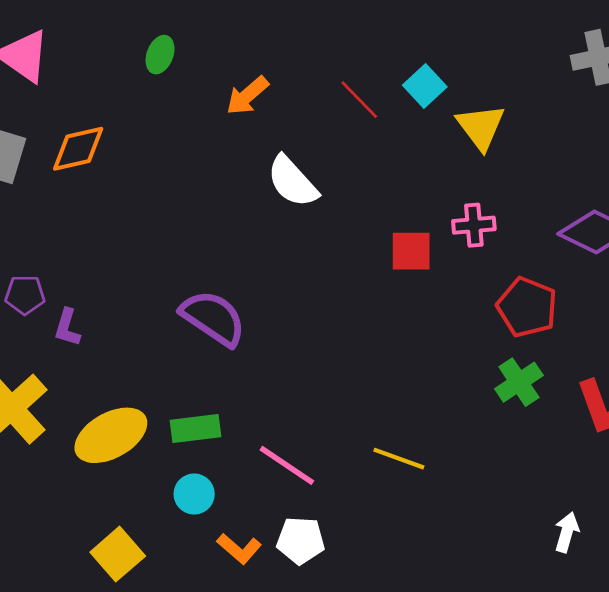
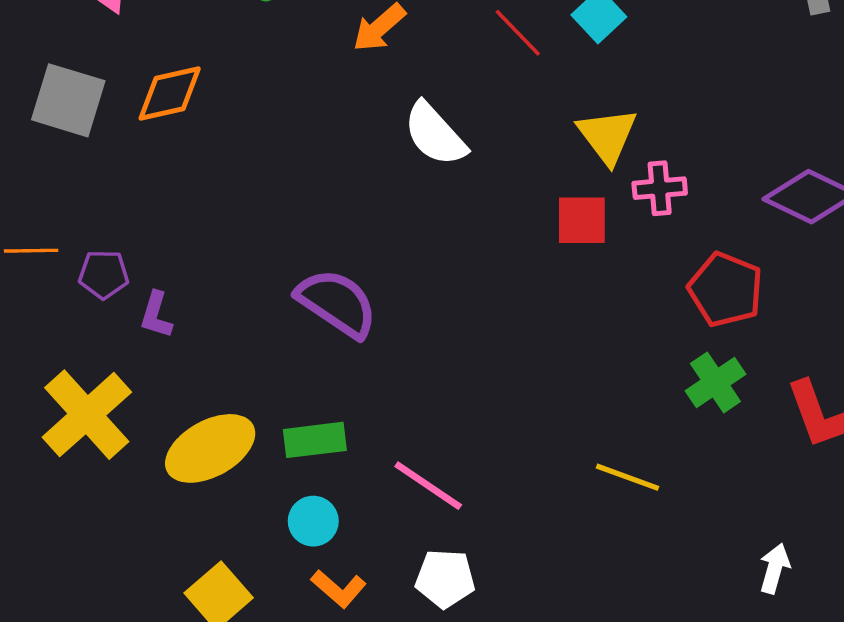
yellow triangle: (481, 127) -> (607, 136), moved
yellow line: (399, 459) -> (628, 477), moved
orange L-shape: (239, 549) -> (339, 589), moved

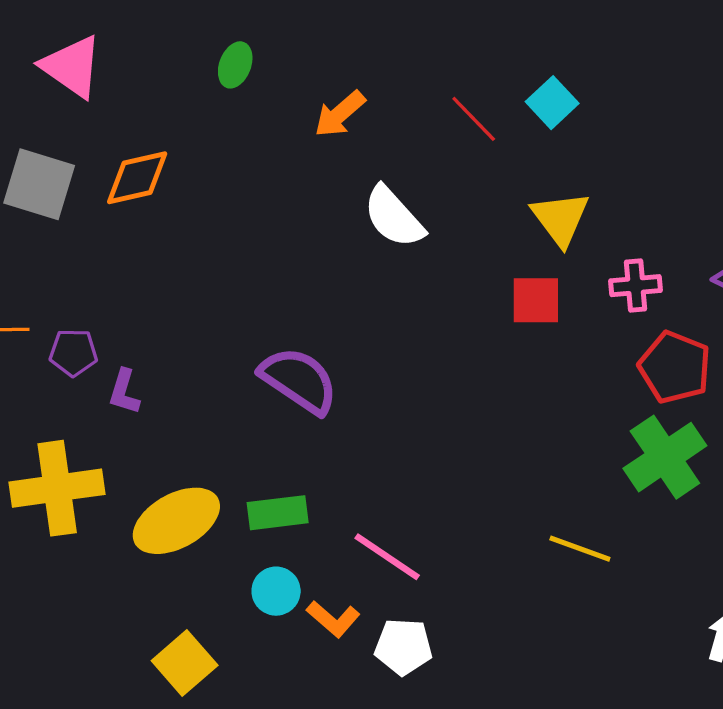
pink cross: (660, 188) -> (636, 286), moved
green cross: (715, 383) -> (665, 457), size x1.4
yellow cross: (87, 415) -> (57, 488), turned 34
orange L-shape: (339, 589) -> (333, 619), moved

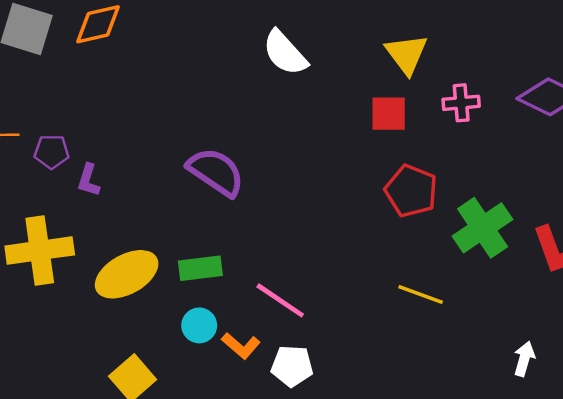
red pentagon: (675, 367) -> (411, 191), moved

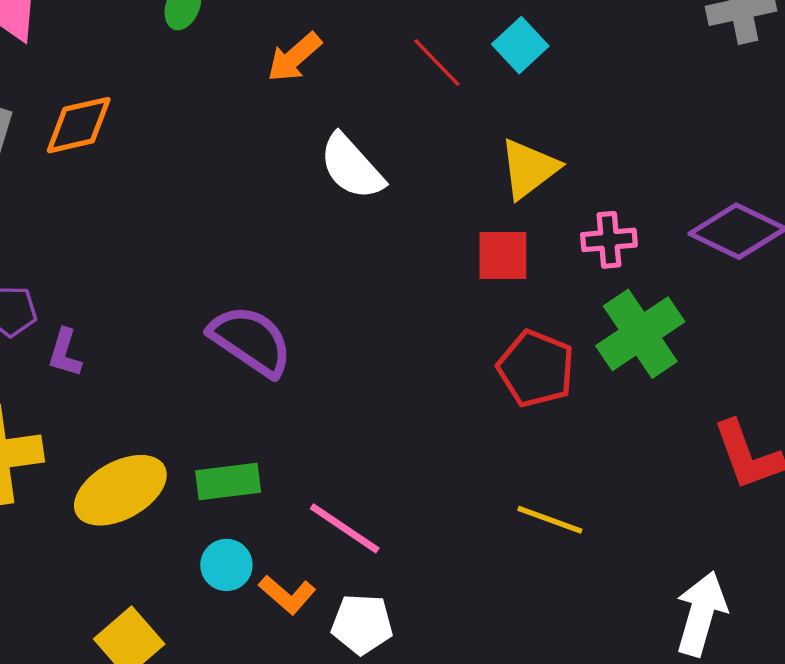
yellow triangle: (406, 54) -> (529, 169), turned 30
green cross: (483, 228) -> (640, 334), moved
white arrow: (524, 359) -> (701, 614), size x1.6

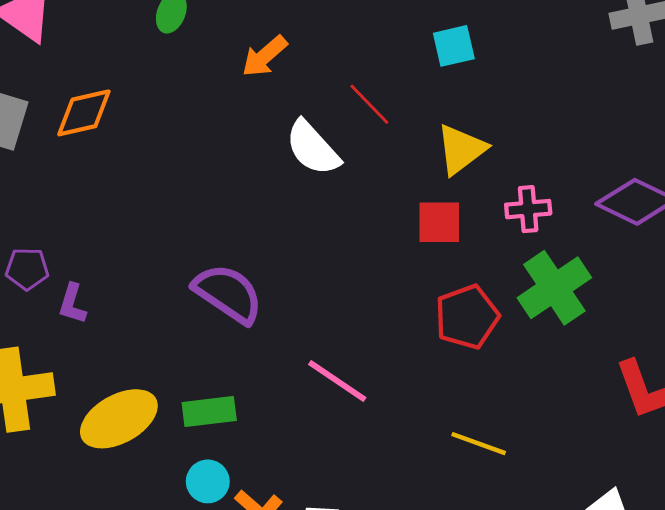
cyan square: (520, 45) -> (454, 46), turned 30
red line: (437, 62) -> (369, 104), moved
red pentagon: (536, 368) -> (467, 317), turned 30
pink line: (345, 528) -> (337, 381), moved

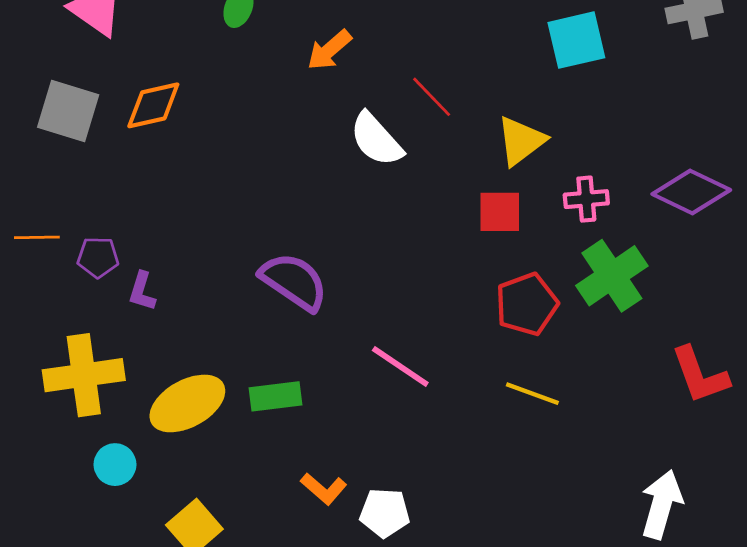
cyan square: (454, 46) -> (576, 40), moved, size x1.4
yellow line: (479, 444) -> (532, 394), moved
cyan circle: (208, 481) -> (115, 465), moved

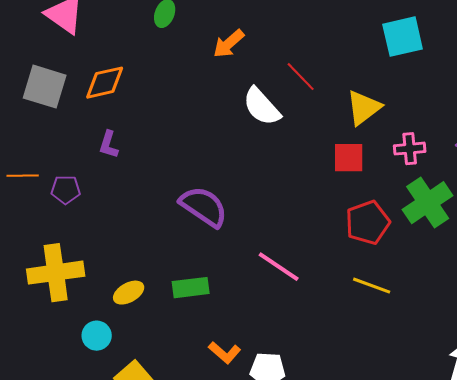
purple L-shape: (142, 291) -> (109, 145), moved
yellow ellipse: (187, 403) -> (129, 293), size x0.6
cyan circle: (115, 465) -> (97, 336), moved

